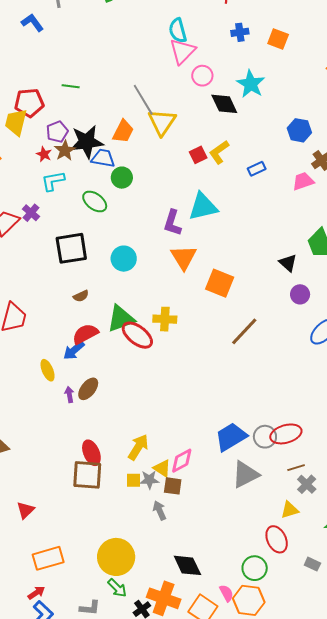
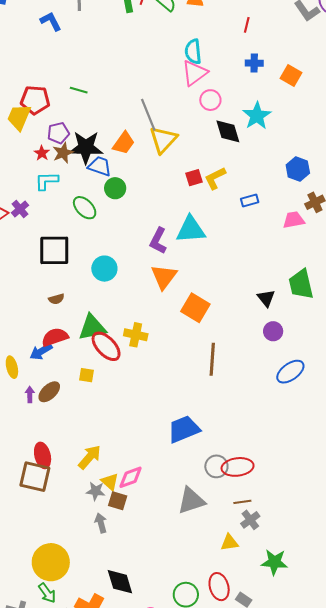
brown line: (244, 331) -> (212, 359), turned -48
blue trapezoid: (231, 437) -> (184, 429), moved
yellow square: (133, 480) -> (86, 375), moved
red ellipse: (277, 539) -> (219, 587), moved

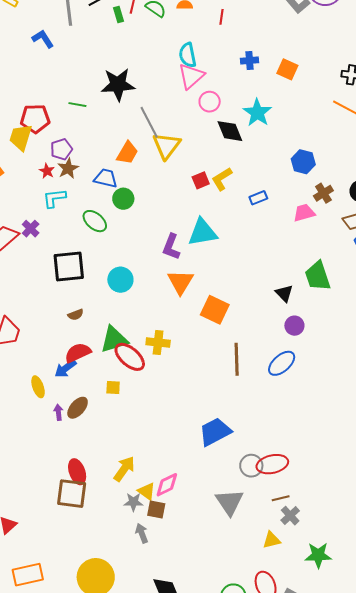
red line: (247, 25) -> (221, 17), moved
black star: (86, 147) -> (118, 85), moved
blue ellipse: (290, 372) -> (282, 363), moved
gray triangle: (191, 501) -> (229, 502), turned -40

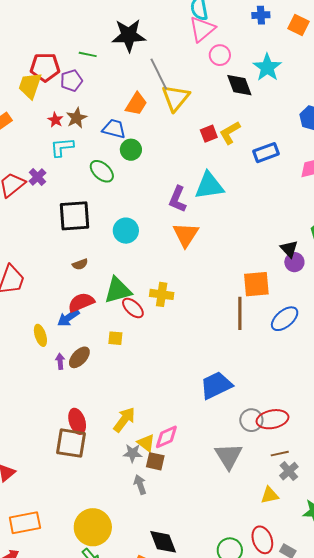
purple pentagon: (61, 149) -> (71, 81), moved
blue rectangle: (258, 198) -> (266, 153), size x1.4
orange square: (215, 310) -> (256, 284), moved, turned -32
purple circle: (294, 326) -> (294, 262), moved
red ellipse: (130, 357) -> (133, 308), size x0.7

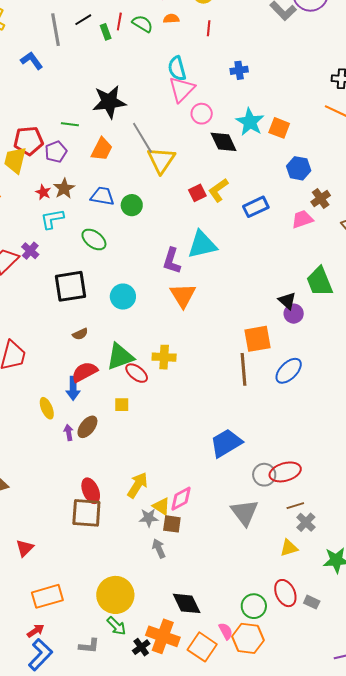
orange square: (298, 25) -> (279, 128), moved
orange trapezoid: (136, 104) -> (102, 149), moved
green circle: (131, 150) -> (132, 205), moved
blue arrow: (68, 318) -> (73, 388), turned -50

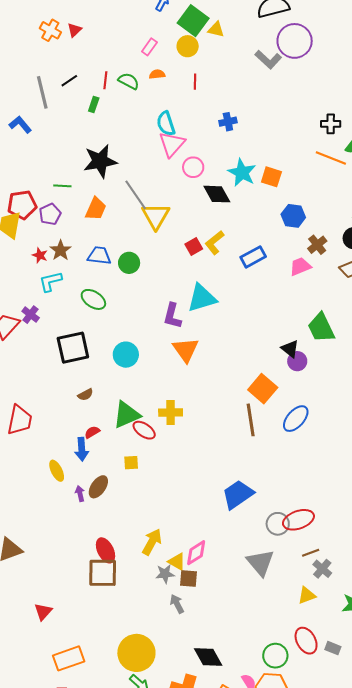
green rectangle: (106, 32) -> (94, 104), moved, turned 42
orange square: (257, 339) -> (263, 389), turned -36
red semicircle: (85, 372) -> (92, 432), size x0.6

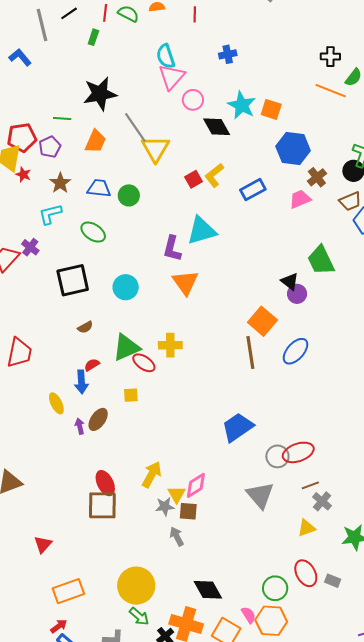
blue hexagon: (293, 216) -> (293, 149), size x1.4
red star: (40, 255) -> (23, 174), moved
yellow triangle: (177, 562) -> (177, 494), turned 30

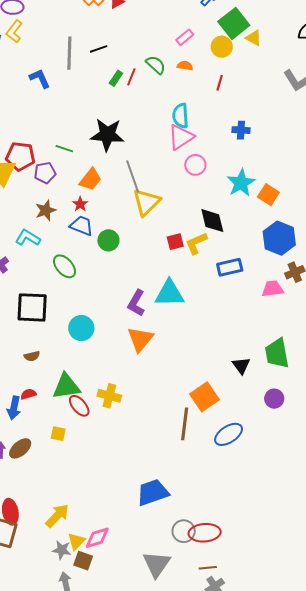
red line: (105, 13) -> (131, 77), moved
black diamond: (217, 127) -> (212, 221), moved
red star: (23, 174) -> (80, 204), moved
cyan L-shape: (50, 214) -> (28, 238), turned 30
purple circle: (297, 294) -> (274, 399), moved

